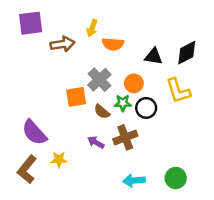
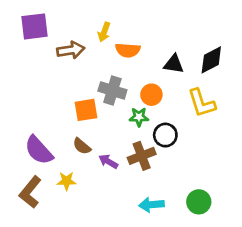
gray cross: (99, 80) -> (112, 90), turned -30
black circle: (146, 108) -> (165, 135), moved
brown semicircle: (102, 112) -> (82, 146), moved

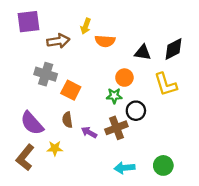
gray cross: (112, 90) -> (46, 74), moved
orange square: (86, 110) -> (71, 90), turned 36
brown semicircle: (82, 146) -> (67, 120), turned 42

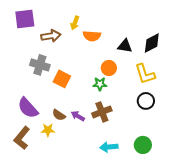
black circle: (136, 111) -> (146, 101), moved
brown semicircle: (67, 120) -> (59, 115), moved, turned -48

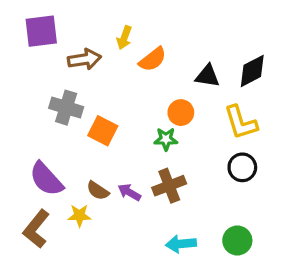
orange semicircle: (92, 36) -> (153, 59), turned -42

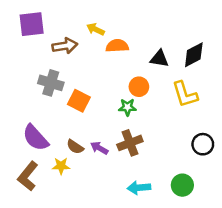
yellow arrow: (124, 38) -> (95, 29), turned 96
orange semicircle: (153, 59) -> (117, 46), turned -145
black circle: (242, 167) -> (203, 144), moved

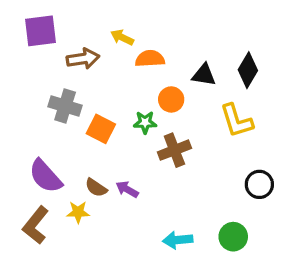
black diamond: (194, 55) -> (248, 70), turned -32
orange circle: (139, 87) -> (171, 99), moved
green star: (127, 107) -> (145, 122), moved
brown cross: (130, 143) -> (174, 150), moved

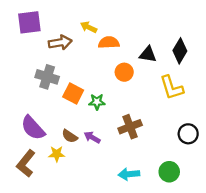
green star: (145, 122) -> (97, 102), moved
brown cross: (174, 150) -> (130, 127), moved

